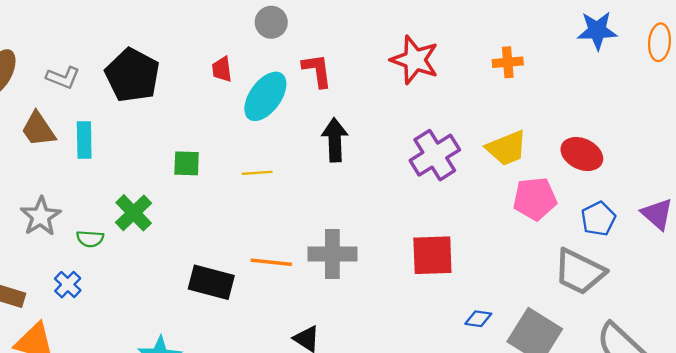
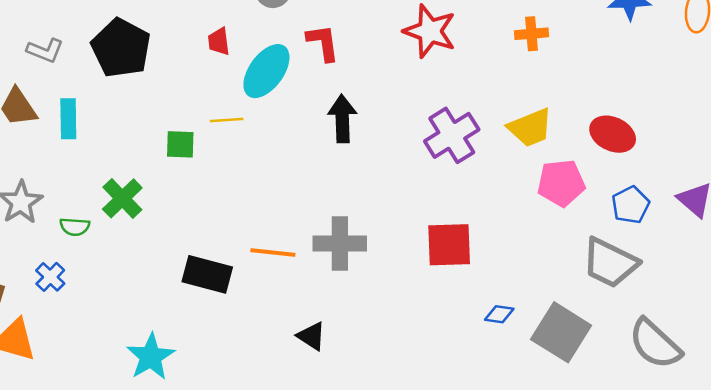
yellow line: (257, 173) -> (227, 120), moved

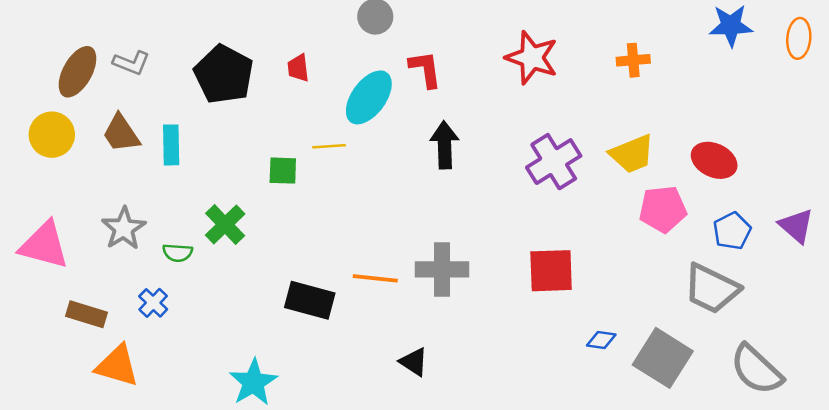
red trapezoid: (219, 41) -> (298, 68), moved
gray L-shape: (45, 50) -> (131, 63), moved

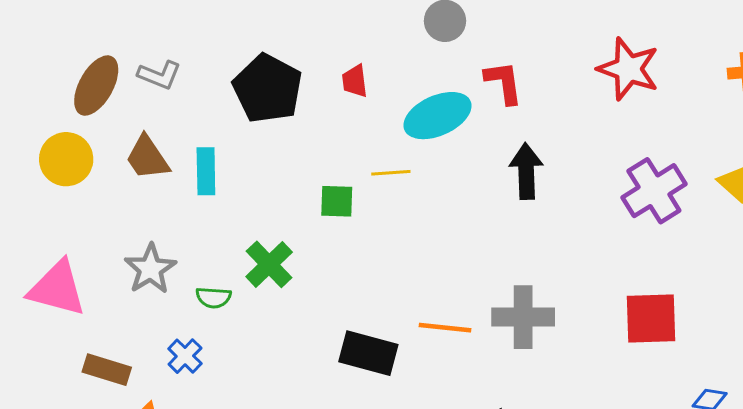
cyan ellipse: (369, 97) -> (437, 116), turned 30

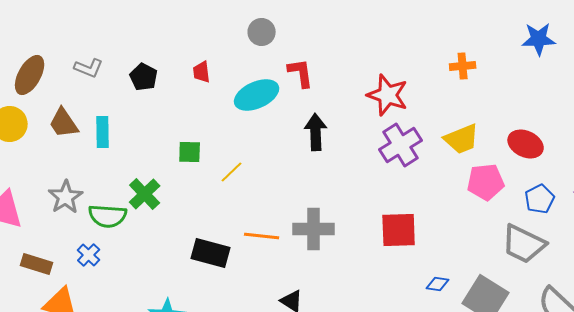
red star: (628, 69) -> (388, 95), moved
gray L-shape: (159, 75) -> (89, 68), moved
black pentagon: (268, 89) -> (144, 77), size x0.6
yellow line: (391, 173) -> (232, 172), moved, turned -40
green semicircle: (213, 297) -> (108, 216), size x1.6

